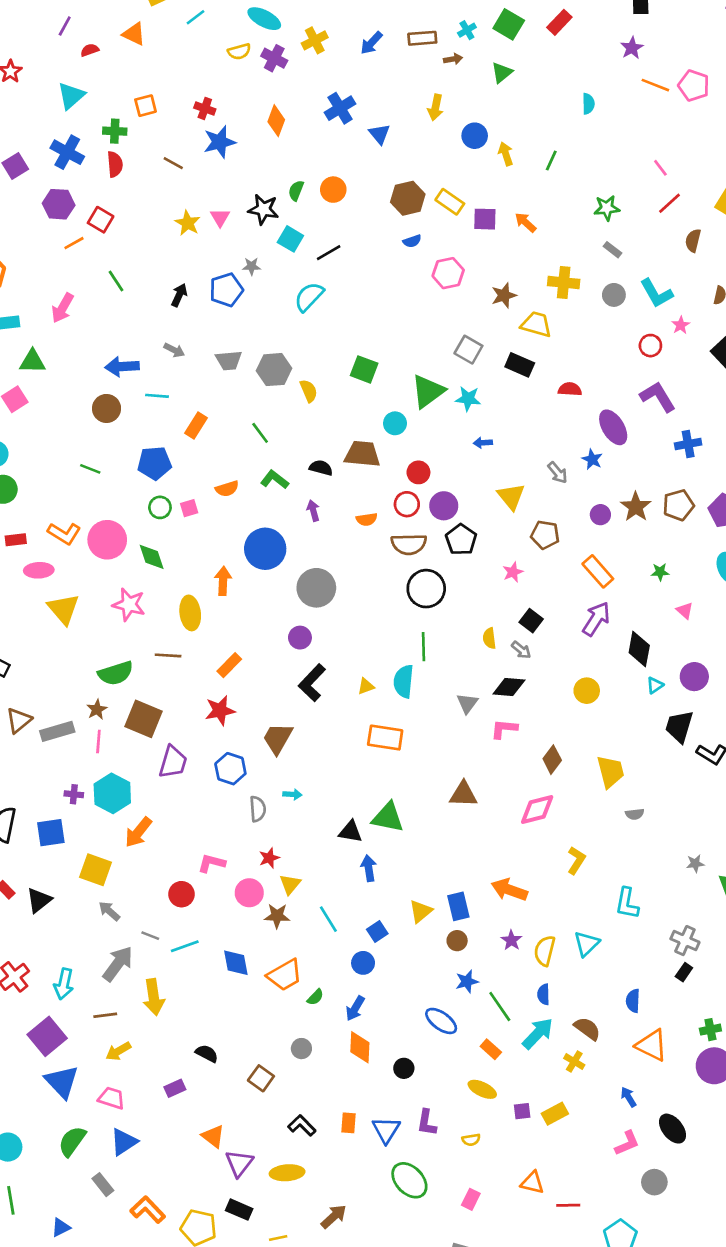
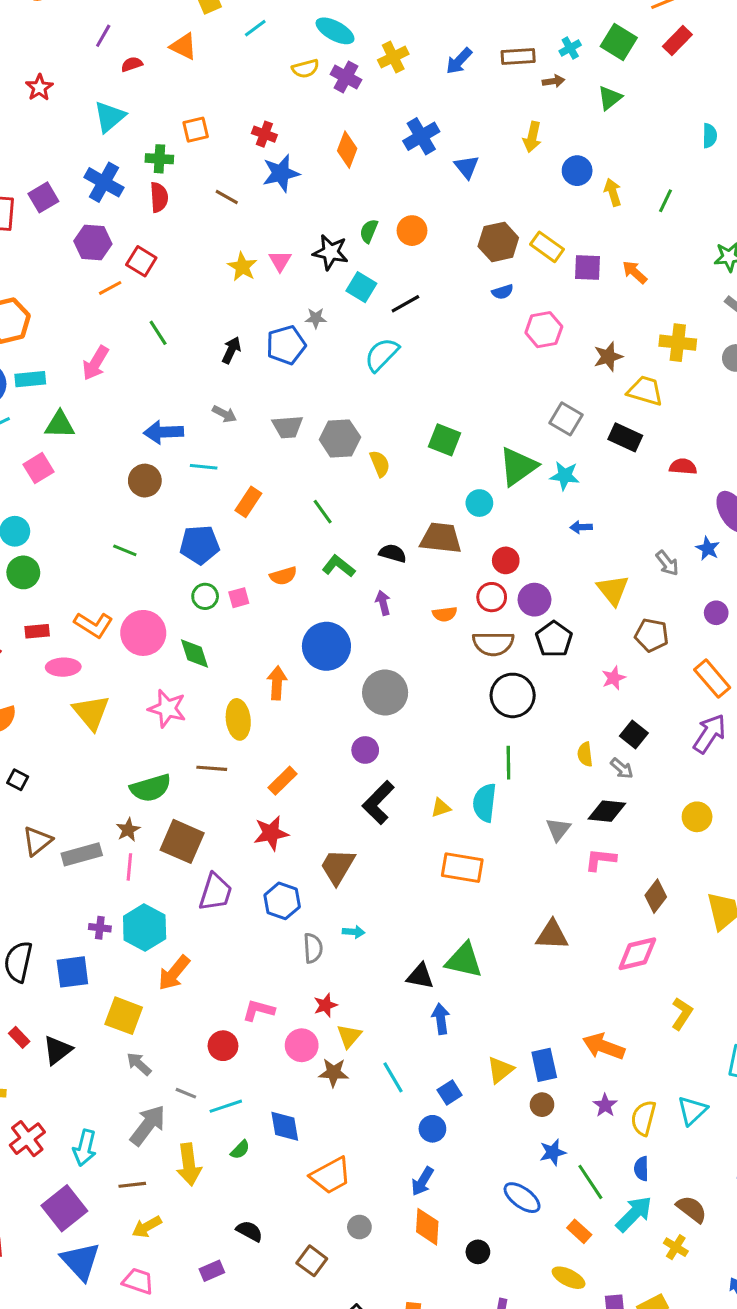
orange trapezoid: (285, 975) -> (331, 1175), moved
green semicircle: (315, 997) -> (240, 1150), moved

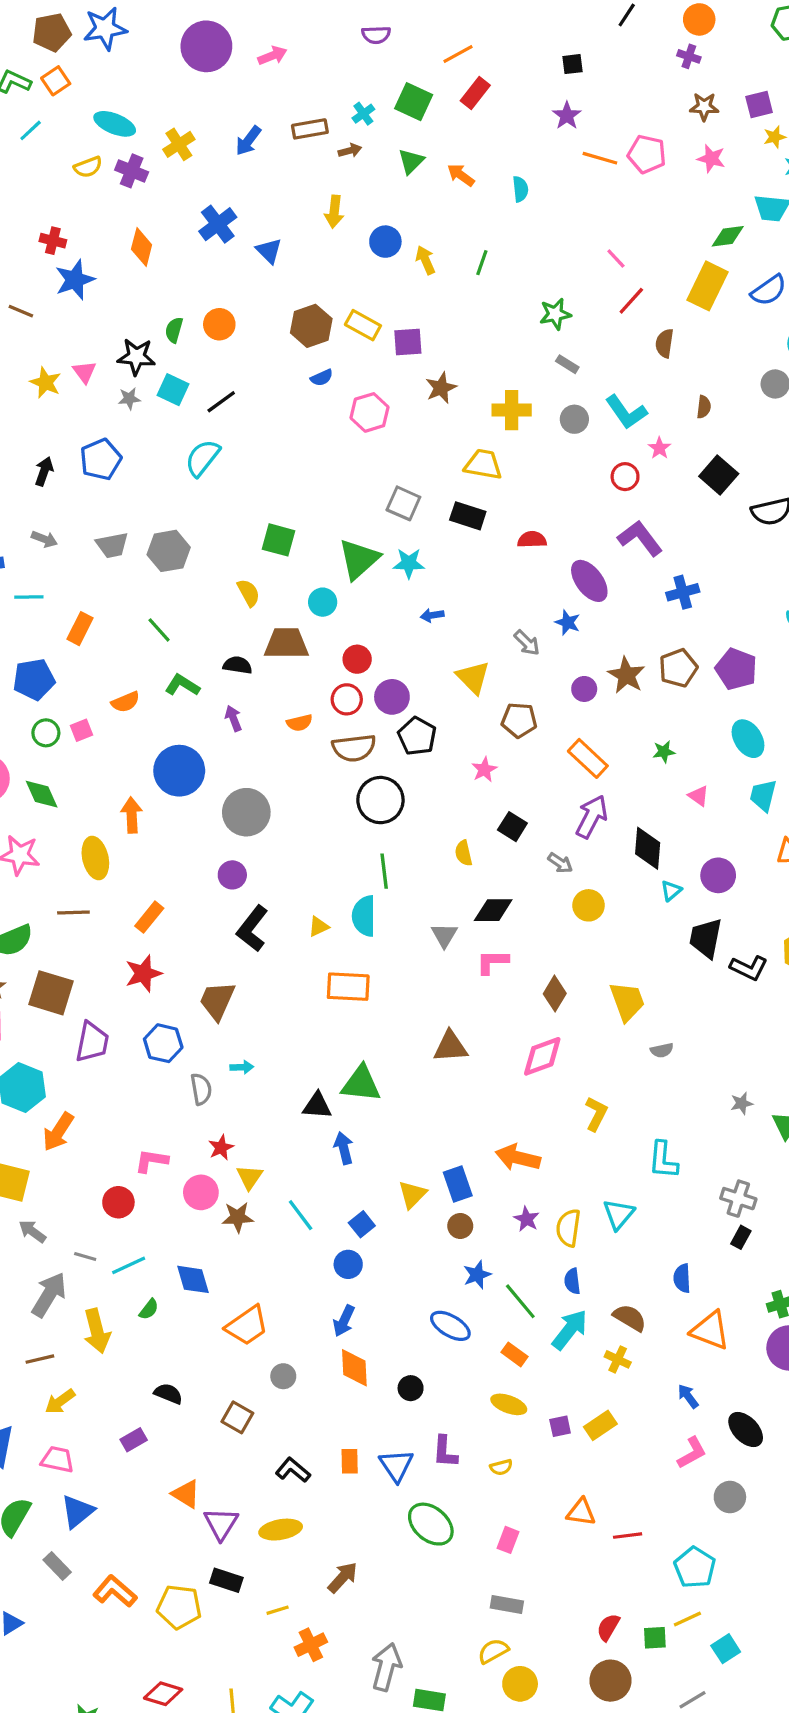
orange arrow: (635, 272) -> (461, 175), moved
gray star: (316, 318) -> (129, 399), moved
brown star: (608, 357) -> (441, 388), moved
yellow semicircle: (380, 464) -> (249, 593), moved
gray arrow: (622, 768) -> (560, 863), moved

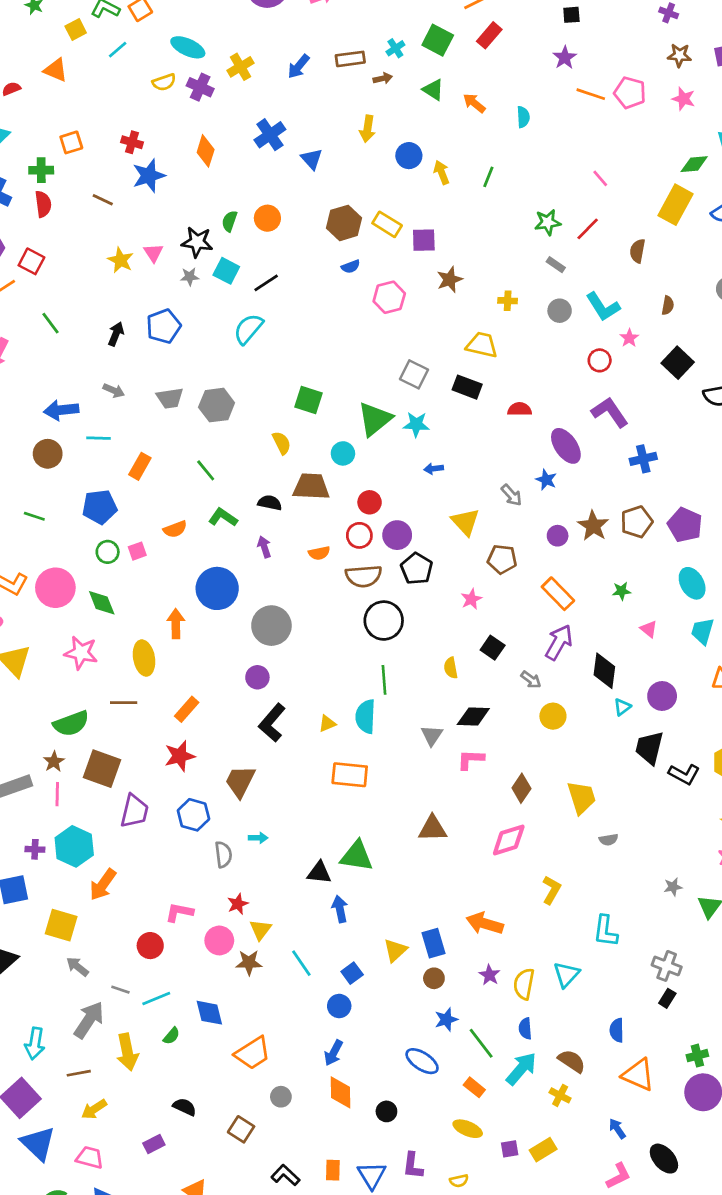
green triangle: (411, 161) -> (433, 90), turned -45
red line: (631, 301) -> (588, 229), moved
yellow cross: (512, 410) -> (508, 301), size x0.6

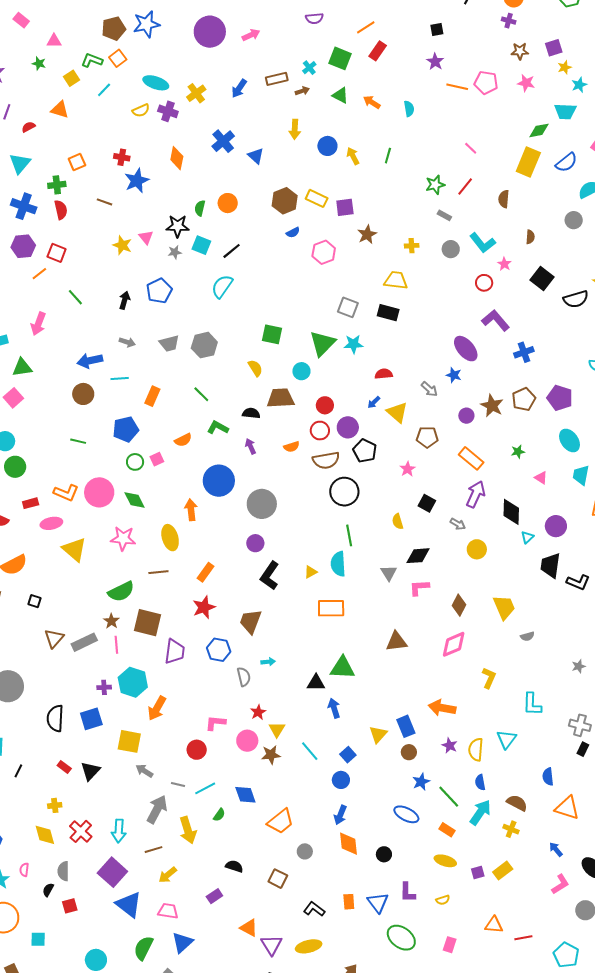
red semicircle: (520, 409) -> (384, 374), moved
blue arrow: (434, 469) -> (374, 402), moved, turned -32

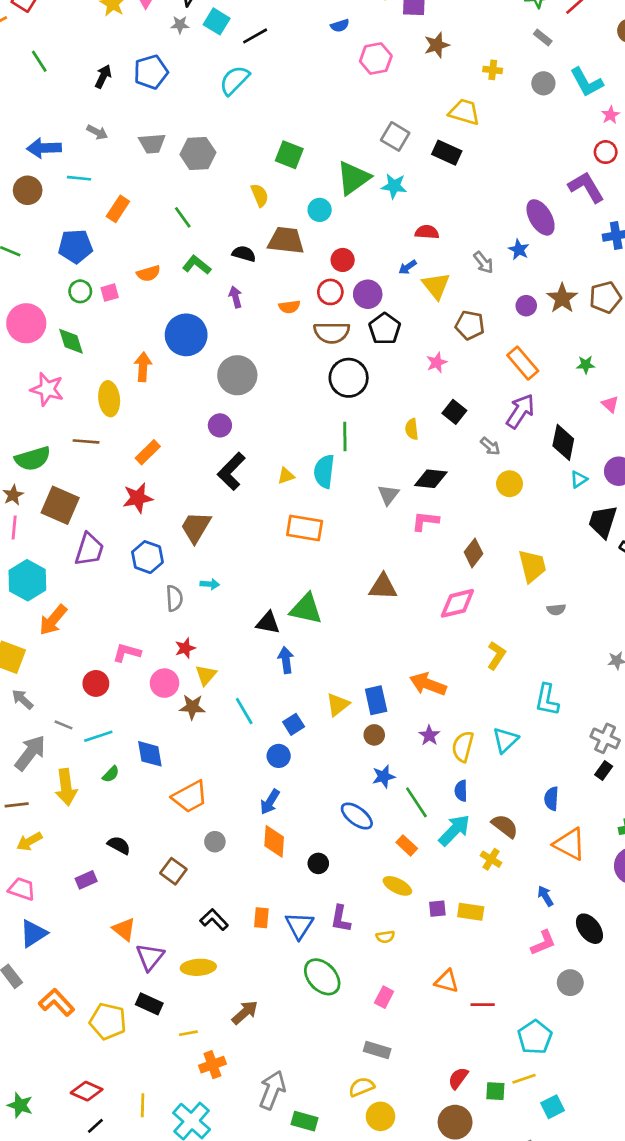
red circle: (484, 283) -> (606, 152), moved
yellow rectangle: (503, 871) -> (471, 912), turned 36

